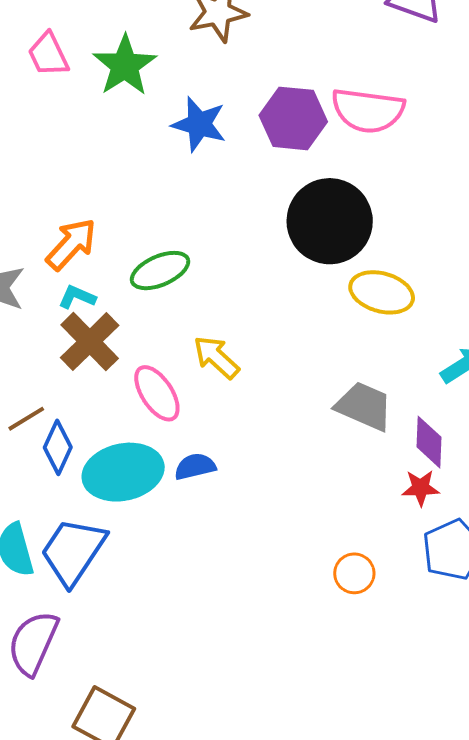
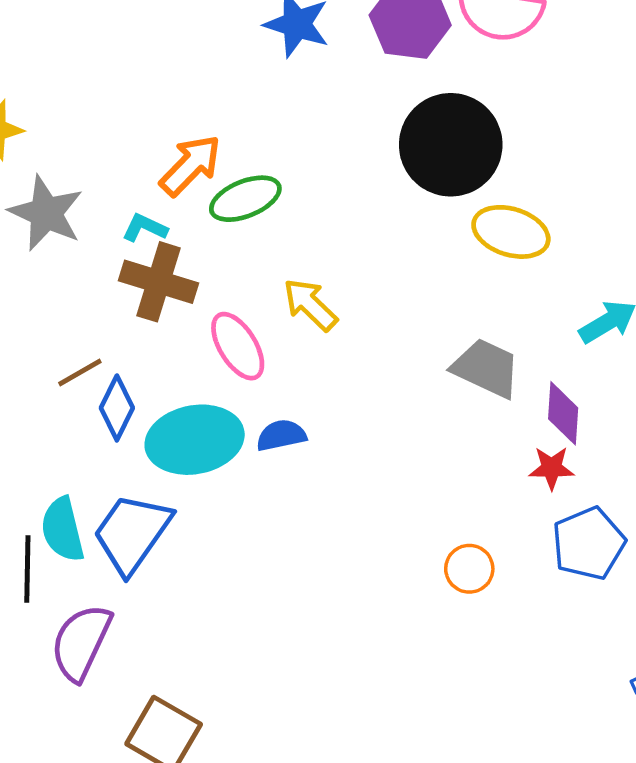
orange arrow: (71, 244) -> (190, 165), moved
brown cross: (90, 342) -> (159, 282), turned -30

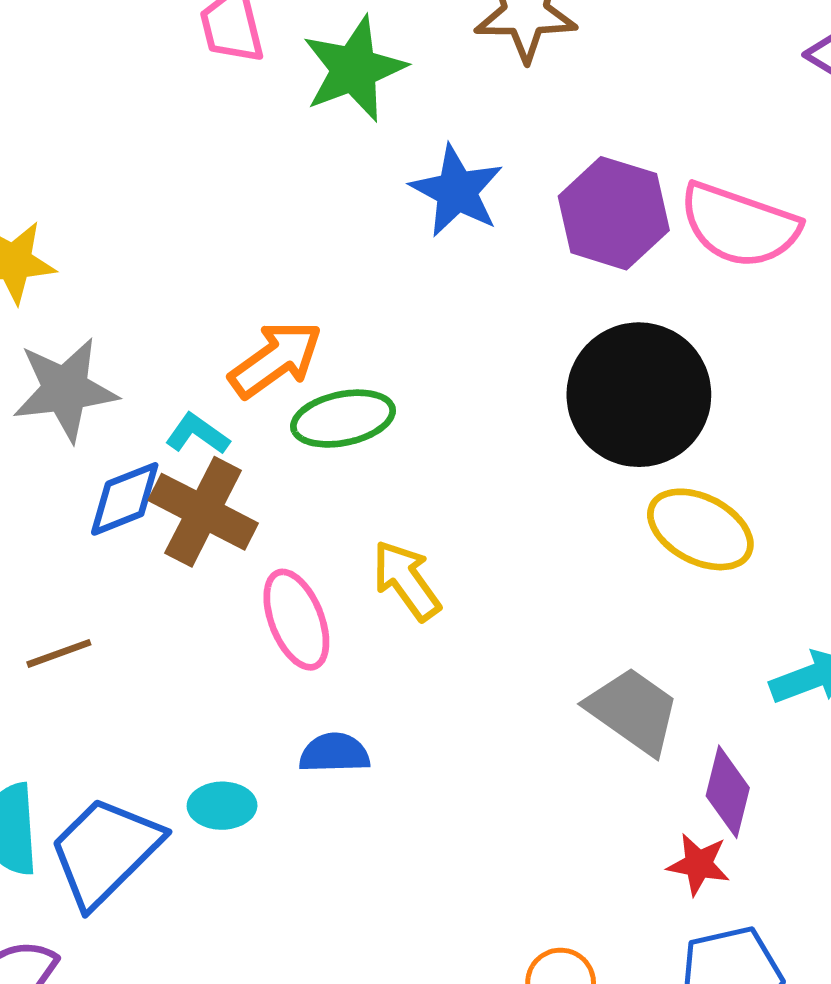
gray star: (46, 213) -> (65, 390), turned 30
brown line: (80, 372) -> (59, 653), moved
blue diamond: (117, 408) -> (125, 499), moved, turned 32
cyan ellipse: (195, 440) -> (222, 806), moved, size x0.5

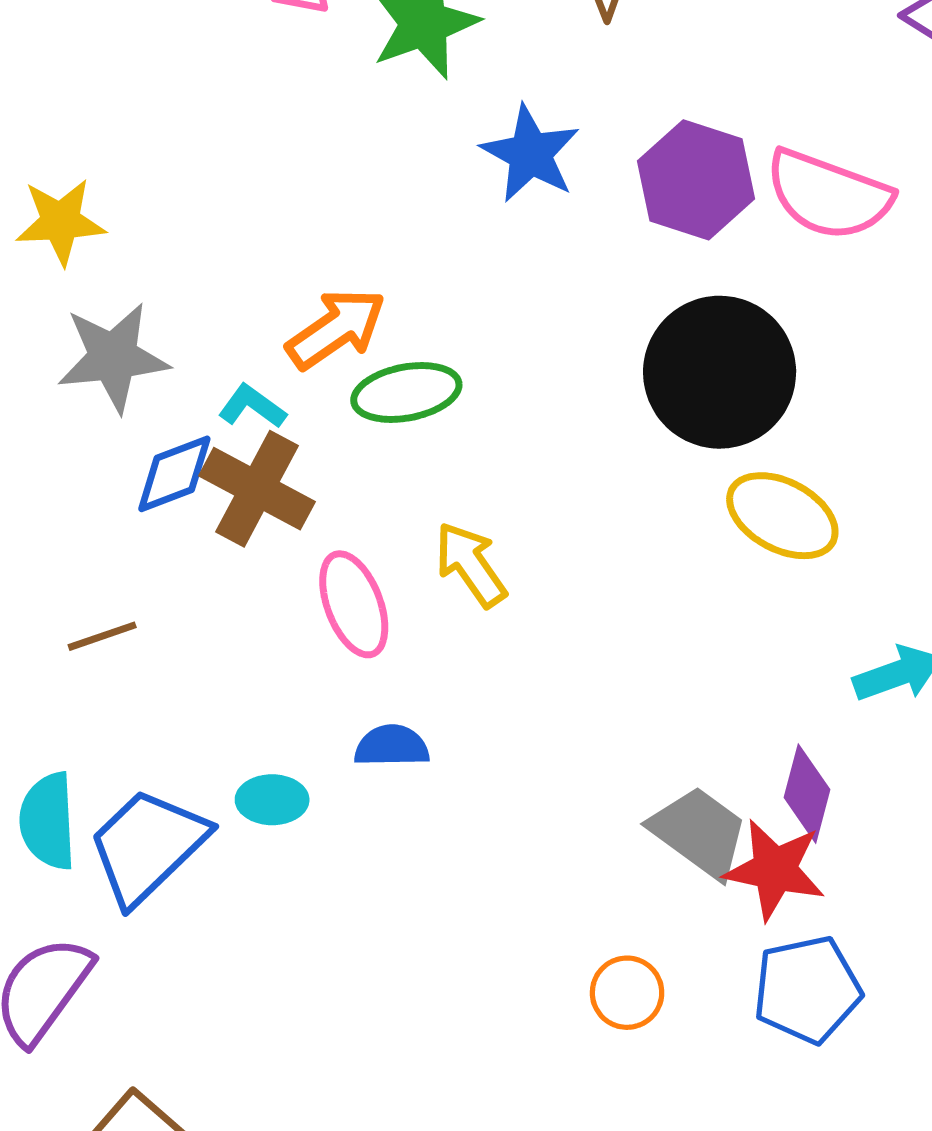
gray trapezoid: (633, 711) -> (699, 832), moved
red star: (698, 864) -> (775, 870), size x1.5

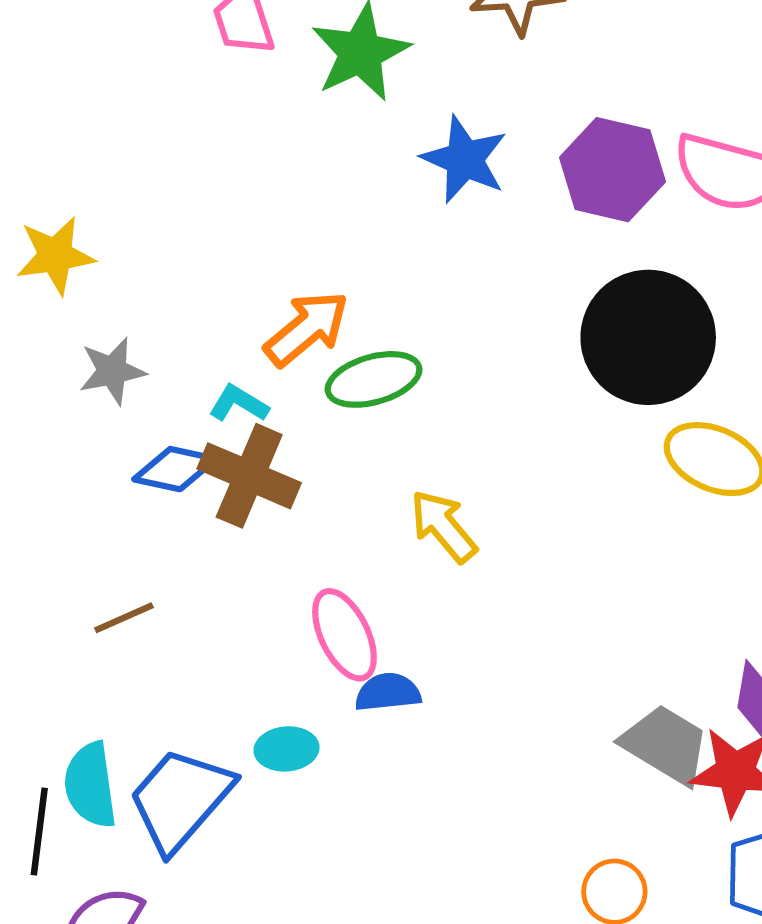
gray star: (113, 357) -> (112, 371), size x0.7
blue diamond: (174, 474) -> (175, 469), turned 38
pink ellipse: (354, 604) -> (344, 635), moved

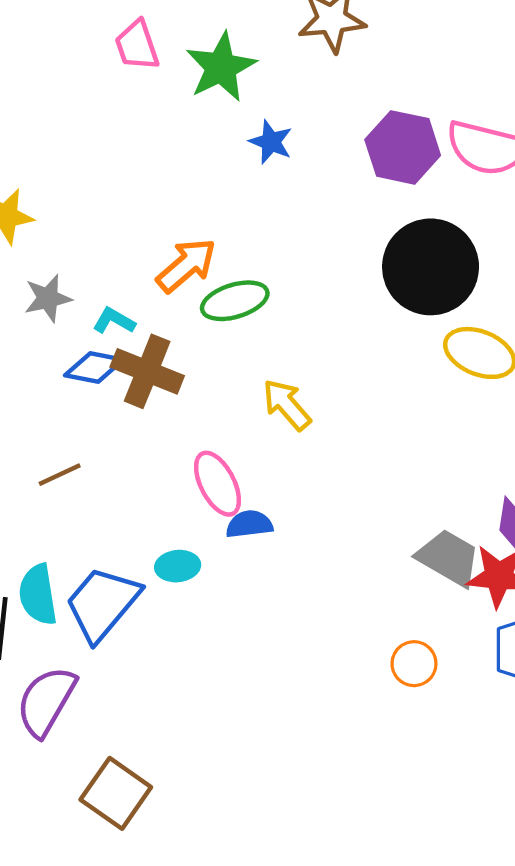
blue star: (464, 159) -> (271, 142), moved, size x0.7
cyan L-shape: (239, 404) -> (114, 321), moved

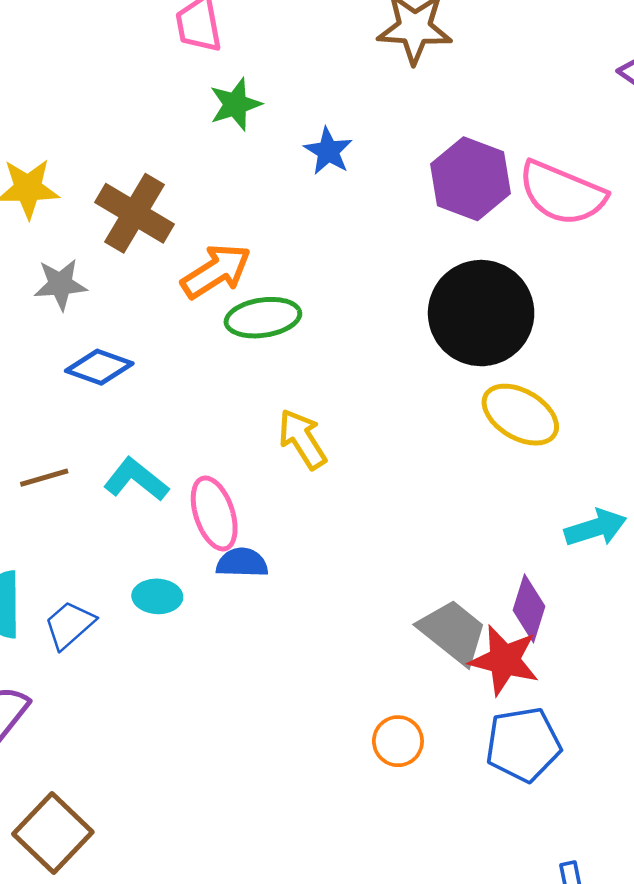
green star: (221, 67) -> (235, 104), moved, size x0.7
cyan L-shape: (114, 321) -> (136, 480), moved, size x1.4
brown cross: (147, 371) -> (135, 213), moved
blue trapezoid: (102, 604) -> (69, 625), size x0.6

